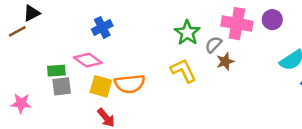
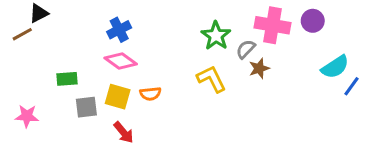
pink diamond: (88, 60) -> (121, 61), moved
orange semicircle: (130, 84) -> (150, 94), size x0.6
gray square: (62, 86) -> (86, 107), moved

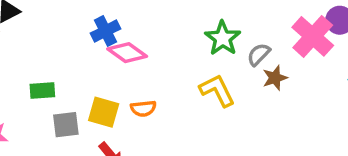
pink cross: (273, 25) -> (313, 36), moved, turned 32
pink diamond: (121, 61) -> (127, 53), moved

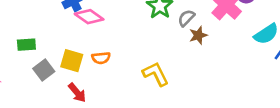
yellow L-shape: (217, 90) -> (156, 74), moved
gray square: (66, 125) -> (44, 70), turned -30

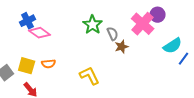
gray semicircle: (186, 18) -> (113, 34), turned 112

